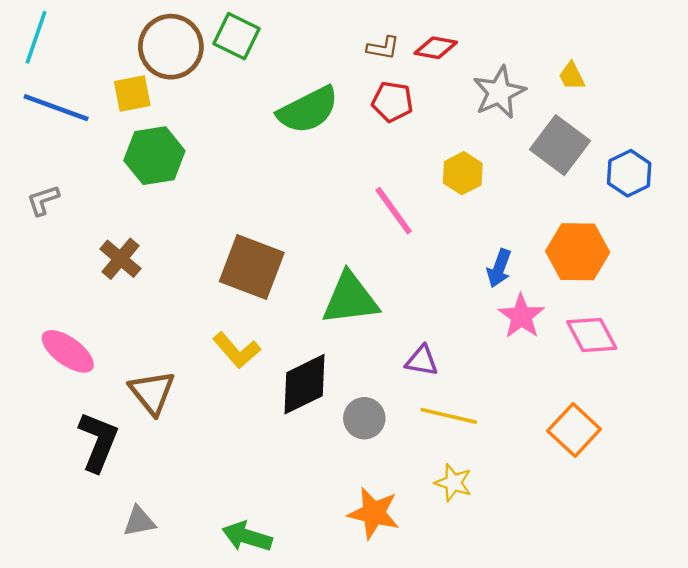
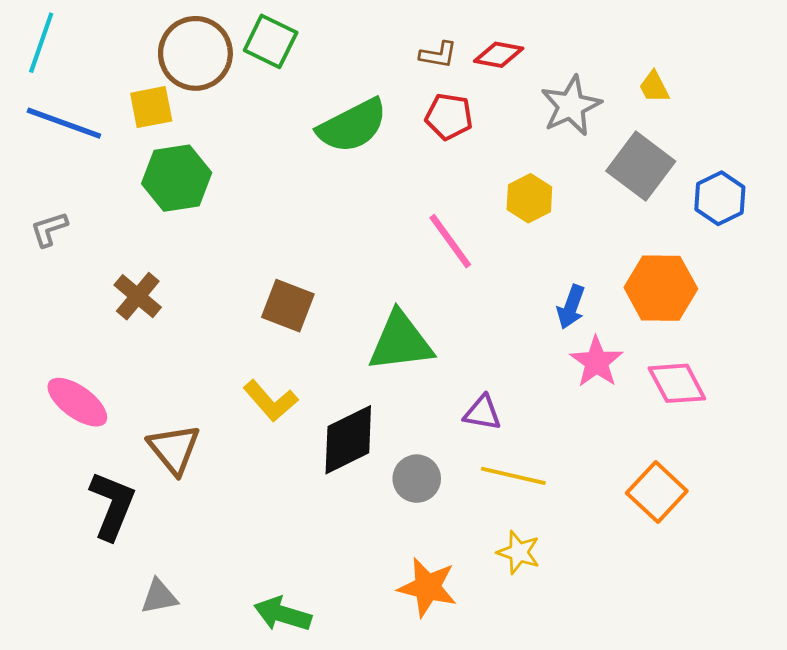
brown square: (252, 267) -> (288, 306), size x0.7

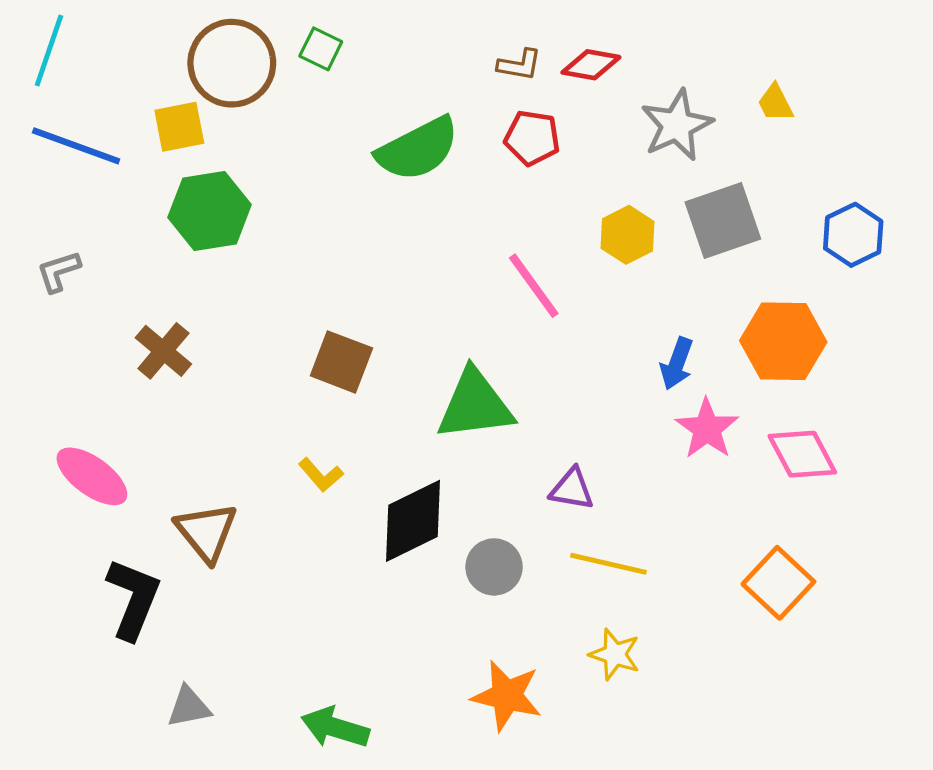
green square: (271, 41) -> (321, 49), size x0.7
gray square: (641, 166) -> (723, 221), moved, turned 34
yellow L-shape: (271, 401) -> (321, 475), size x0.7

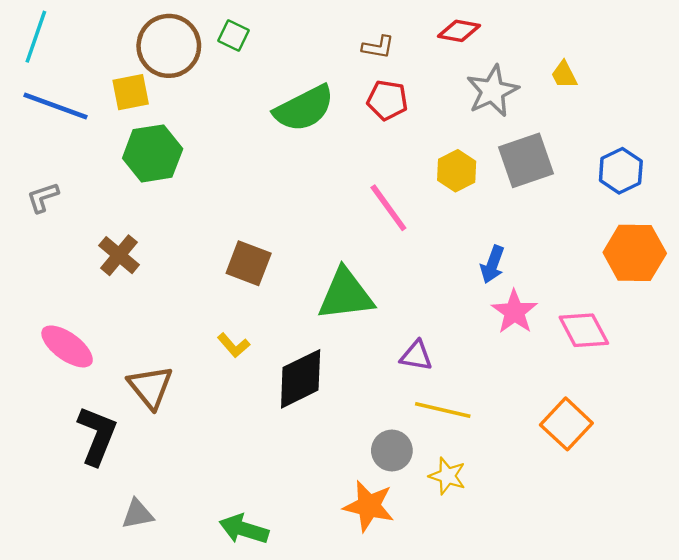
red diamond: (591, 65) -> (459, 31), moved
orange hexagon: (783, 341) -> (635, 253), moved
gray circle: (494, 567) -> (392, 451), moved

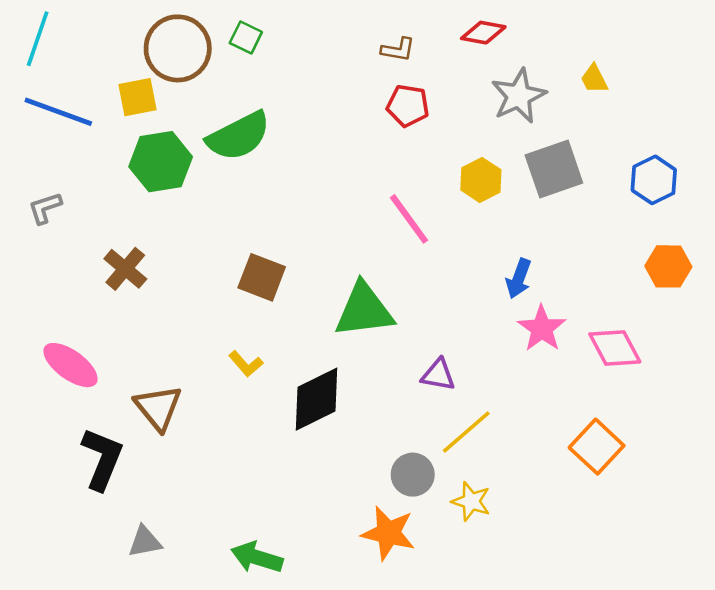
green semicircle: (304, 108) -> (239, 136), moved
orange hexagon: (635, 253) -> (668, 266), size x0.7
yellow line: (443, 410) -> (466, 432), turned -54

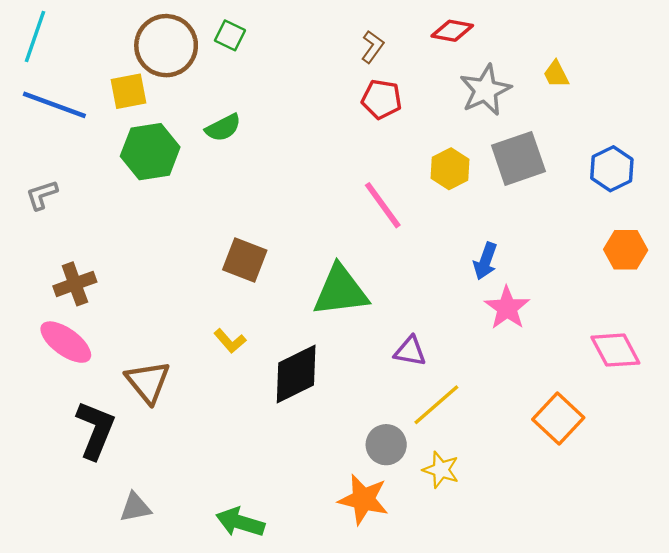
brown L-shape: (398, 50) -> (372, 47), turned -64
green semicircle: (239, 136) -> (223, 128), size x0.6
brown cross: (125, 269) -> (75, 284), moved, turned 30
pink diamond: (615, 348) -> (615, 350), moved

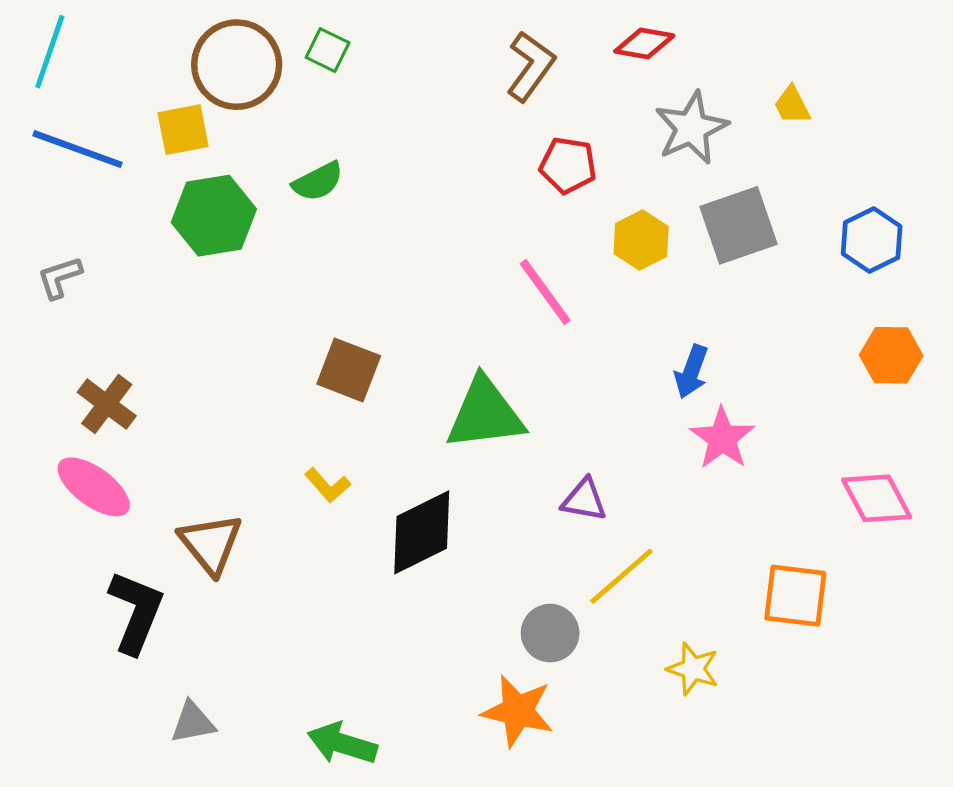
brown L-shape: (372, 47) -> (531, 66), size x1.5
red pentagon: (382, 99) -> (568, 165), moved
brown cross: (75, 284) -> (107, 404), turned -33
orange square: (558, 418) -> (795, 596), turned -36
yellow star: (441, 470) -> (693, 669), moved

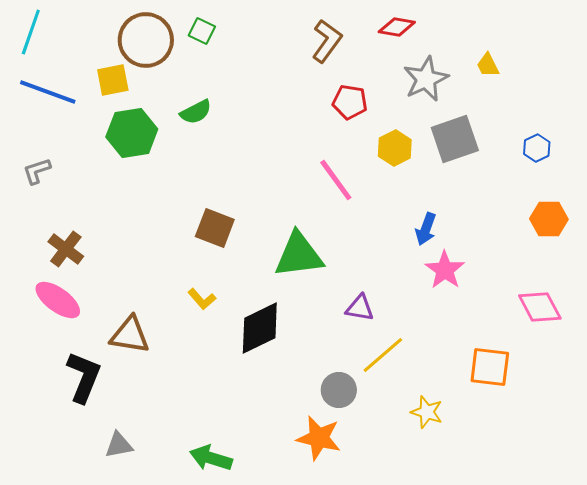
blue hexagon: (872, 240) -> (537, 148), size x0.7
brown triangle: (211, 544) -> (130, 335), turned -42

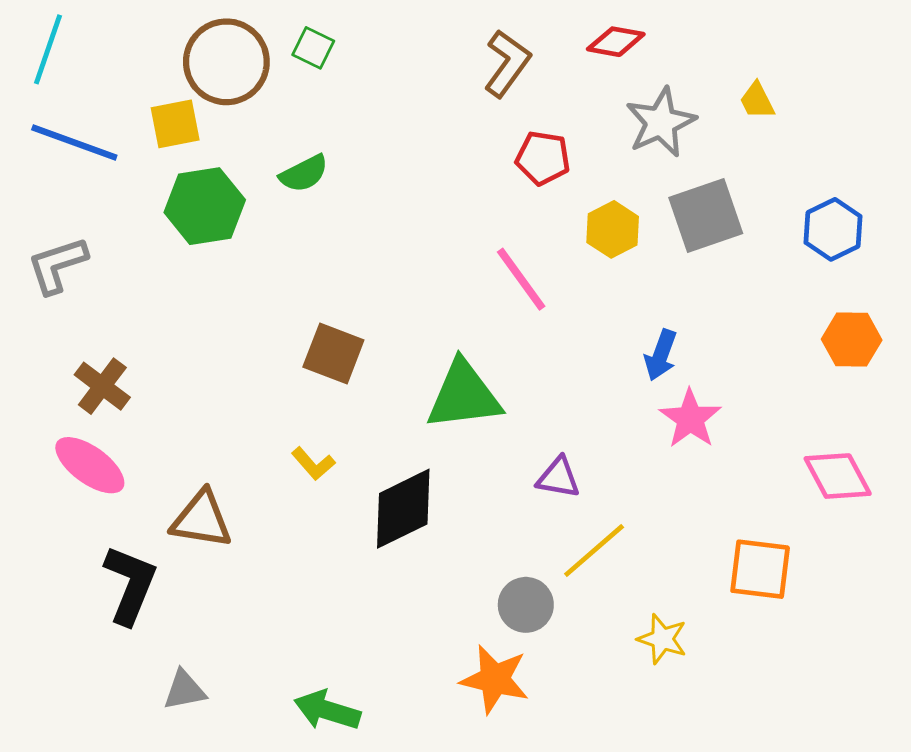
blue hexagon: (537, 148) -> (833, 229), size x1.4
gray L-shape: (37, 171) -> (57, 265), size x1.4

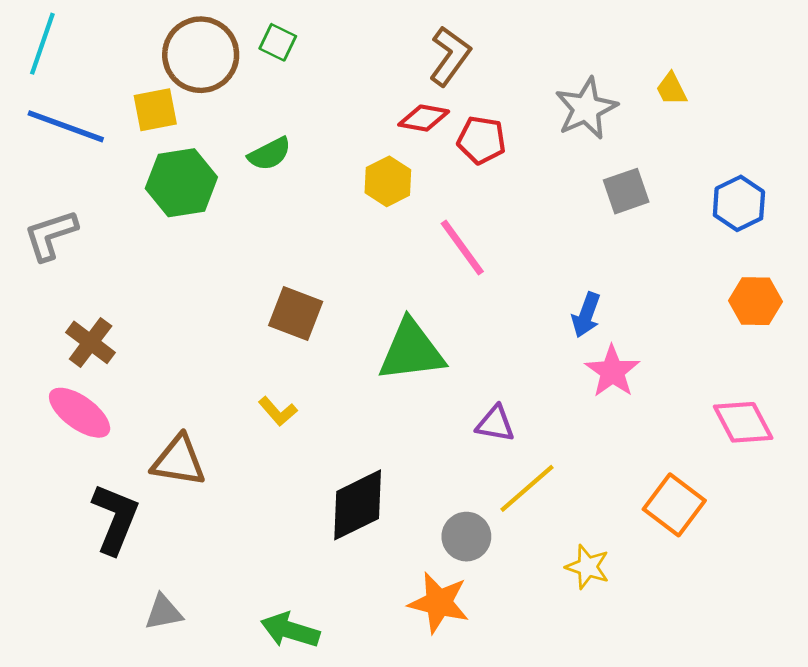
red diamond: (616, 42) -> (424, 118), moved
gray square: (706, 215) -> (626, 191), size x0.7
yellow hexagon: (613, 229) -> (388, 181), moved
black diamond: (403, 509) -> (358, 505), moved
orange square: (760, 569) -> (674, 505), turned 30

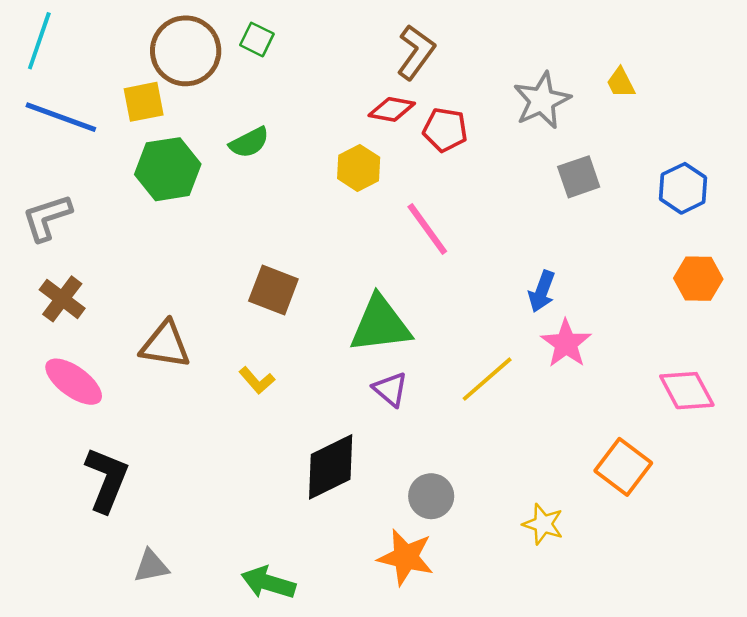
brown cross: (91, 342) -> (62, 299), moved
purple triangle: (495, 424) -> (390, 389), moved, turned 30
brown triangle: (179, 461) -> (165, 345), moved
yellow line: (527, 488) -> (487, 379), moved

